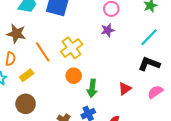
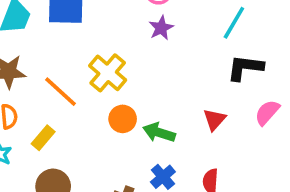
green arrow: (92, 88) -> (159, 133), turned 114

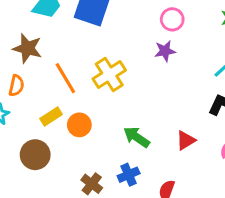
orange circle: (123, 119) -> (79, 125), moved
yellow rectangle: (43, 138) -> (51, 116), moved

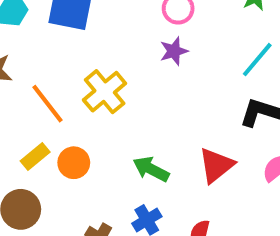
red triangle: (186, 140) -> (216, 165), size x1.4

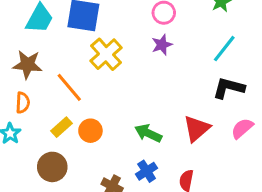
yellow cross: (105, 92) -> (106, 54), moved

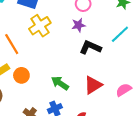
black L-shape: (229, 88) -> (90, 47), moved

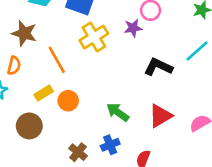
purple star: (78, 25) -> (133, 28), moved

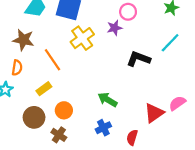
orange circle: (68, 101) -> (64, 110), moved
red triangle: (160, 116) -> (154, 113), moved
brown cross: (78, 152) -> (59, 135), moved

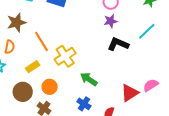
purple star: (115, 28) -> (111, 21), moved
yellow cross: (82, 38) -> (65, 56), moved
brown star: (23, 40) -> (16, 22), turned -30
blue cross: (103, 128) -> (84, 104), turned -32

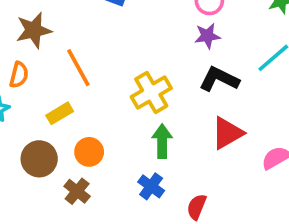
yellow cross: (65, 56) -> (151, 93), moved
green arrow: (89, 79) -> (162, 141), turned 54
red triangle: (130, 93) -> (227, 133), moved

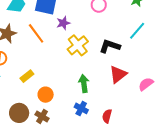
purple star: (207, 36) -> (63, 23), moved
orange line: (78, 68) -> (36, 33), moved
yellow cross: (151, 93) -> (78, 45), moved
brown circle: (39, 159) -> (19, 113), moved

